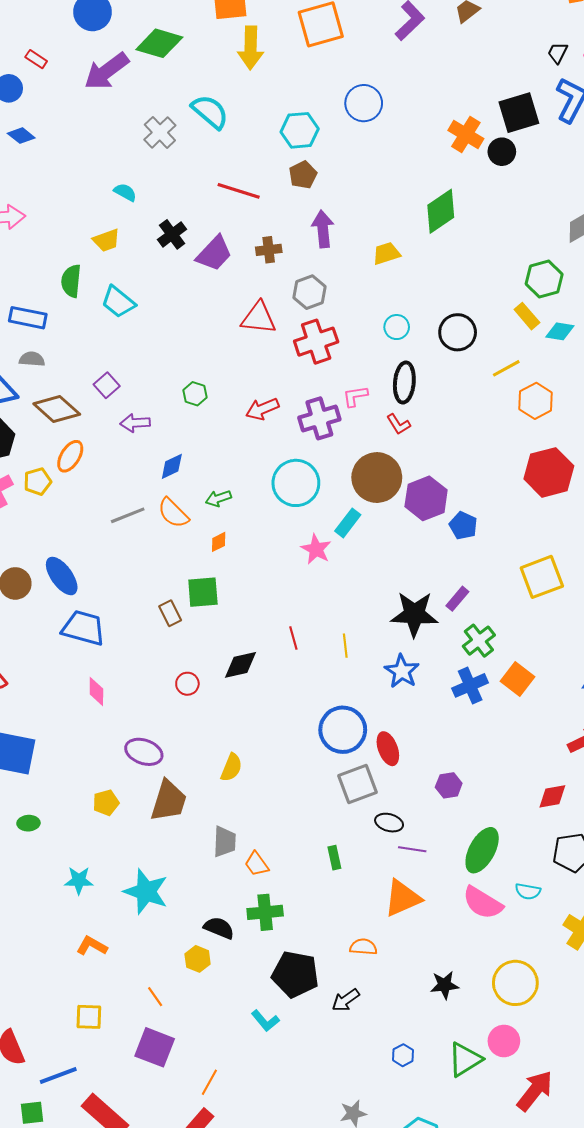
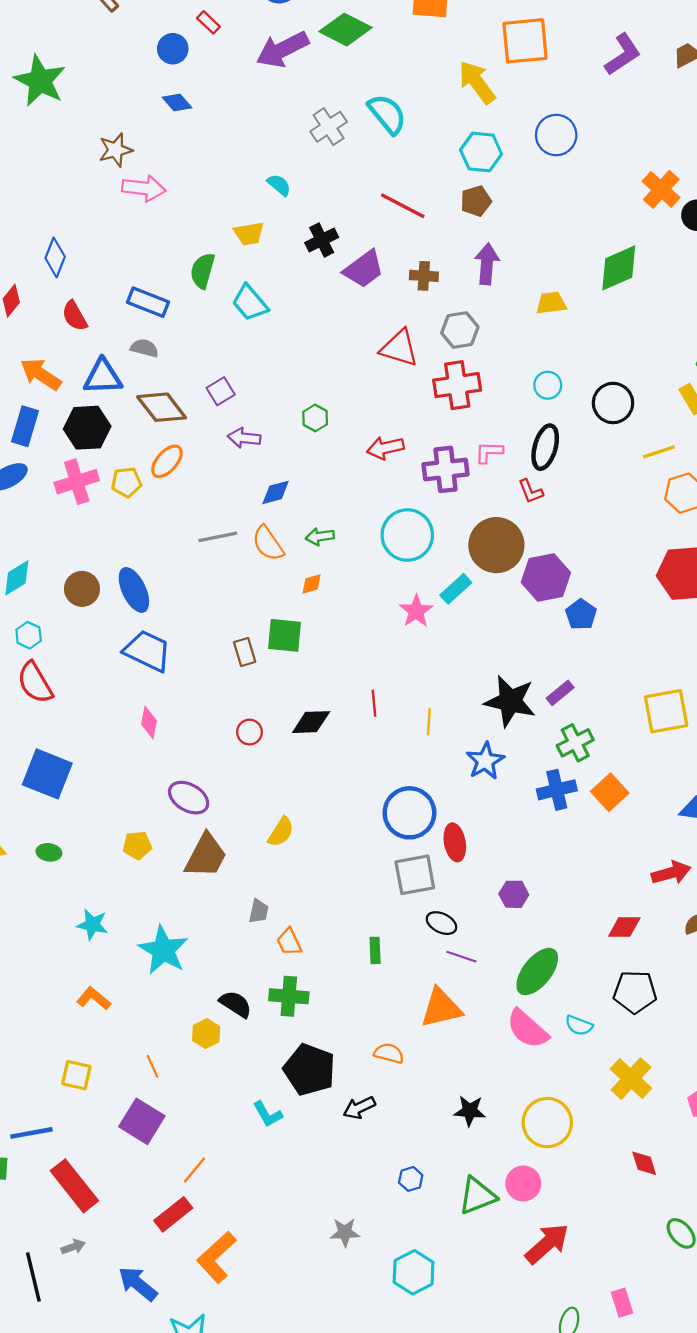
yellow arrow: (251, 48) -> (477, 82), moved, turned 132
yellow square: (542, 577) -> (666, 711), moved
gray trapezoid: (225, 842) -> (259, 911), size x0.7

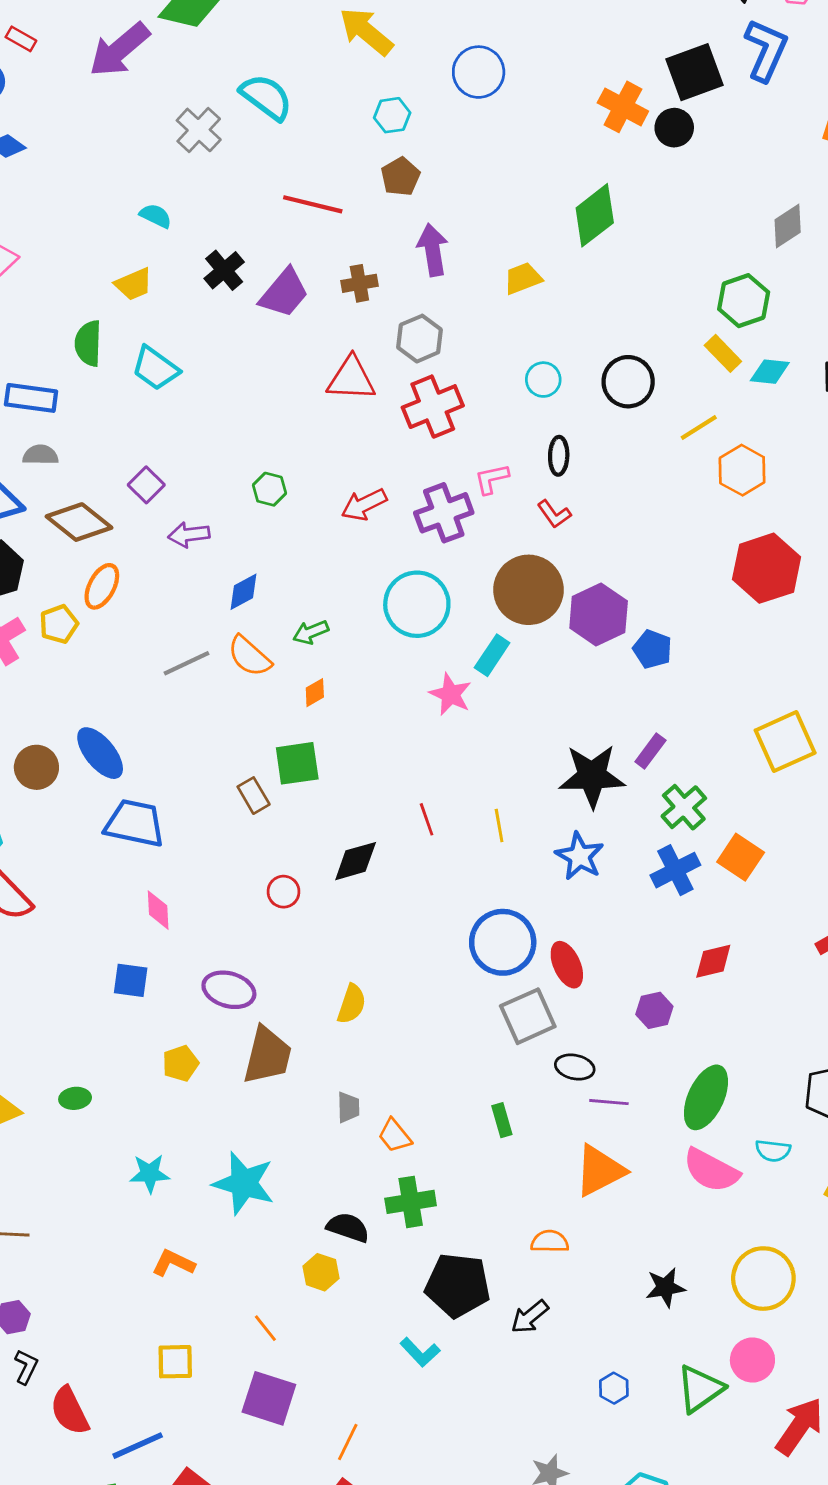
cyan hexagon: (481, 152) -> (392, 115), size x0.7
black ellipse: (545, 447) -> (559, 456), size x0.7
blue square: (47, 774) -> (131, 980), moved, size x0.6
red diamond: (624, 927) -> (713, 961), moved

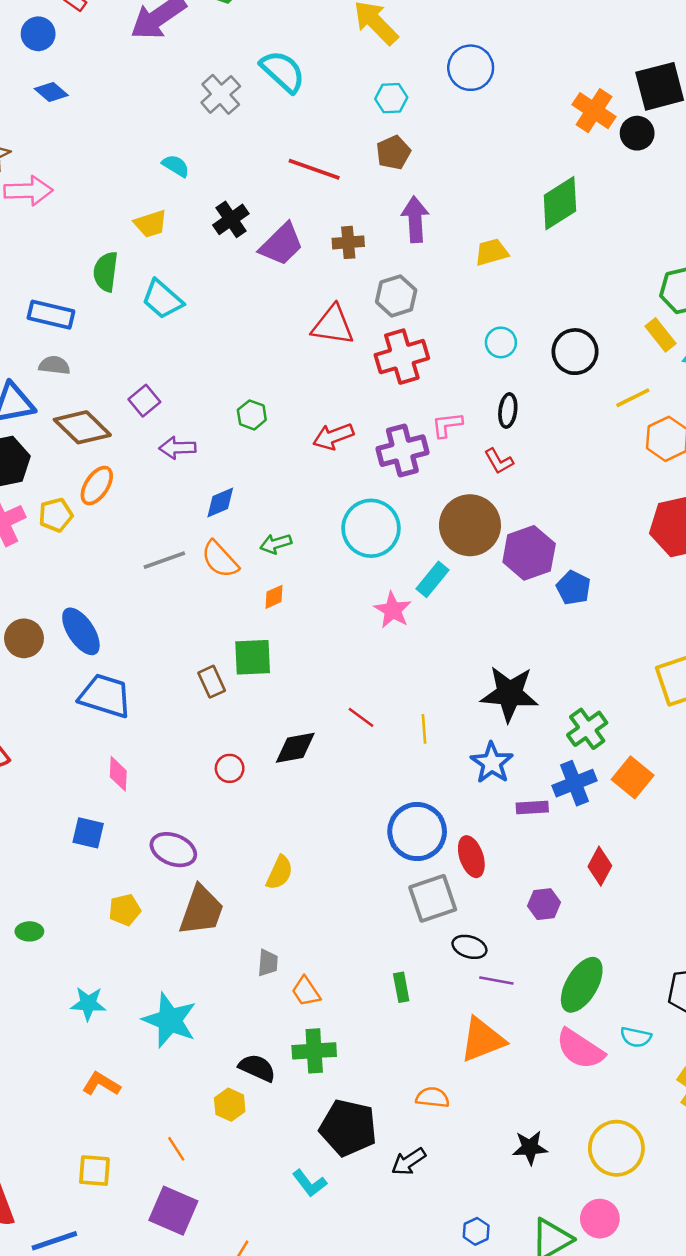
purple rectangle: (650, 751) -> (532, 808), moved, turned 44
red line: (427, 819) -> (361, 717), turned -40
red diamond: (713, 961) -> (600, 866), turned -54

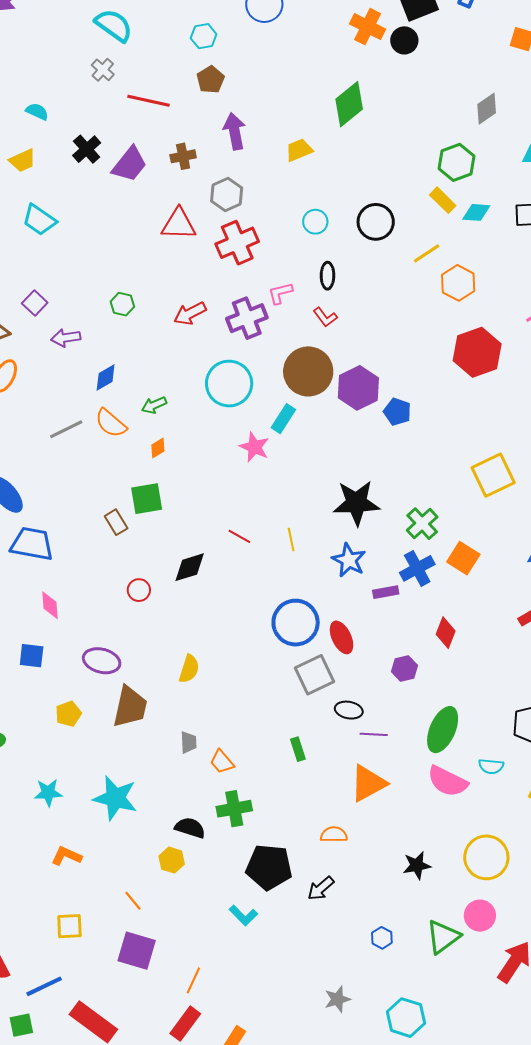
gray cross: (221, 94) -> (103, 70), moved, size x0.7

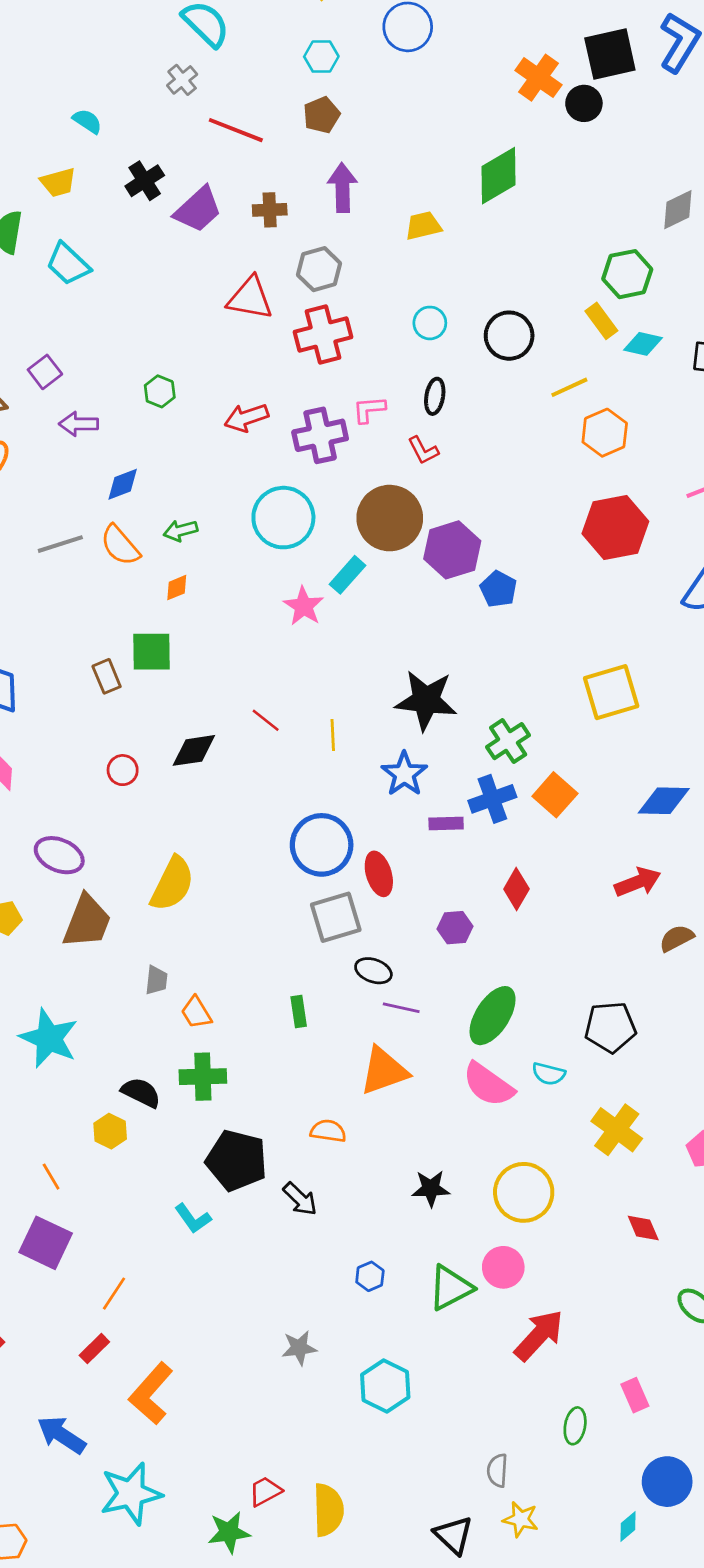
yellow semicircle: (189, 669) -> (172, 884), size x1.5
black arrow: (321, 888) -> (300, 1199), turned -104
red rectangle: (185, 1024) -> (94, 1349), size x0.7

